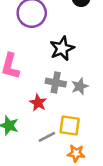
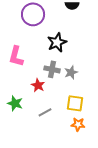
yellow square: (70, 125) -> (75, 103), moved
orange star: (76, 153) -> (78, 124), moved

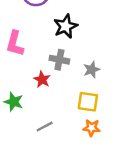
gray star: (71, 72) -> (92, 70), moved
gray line: (45, 112) -> (45, 127), moved

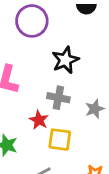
yellow square: (88, 102) -> (60, 140), moved

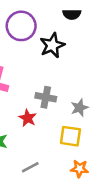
black star: (65, 60) -> (52, 45), moved
yellow square: (60, 140) -> (70, 136), moved

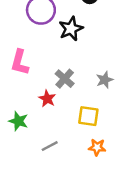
gray cross: (46, 97) -> (65, 79), turned 30
gray star: (80, 108) -> (105, 80), moved

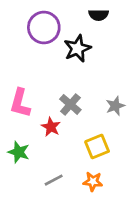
pink L-shape: (20, 62) -> (20, 103), moved
yellow square: (88, 116) -> (97, 146), turned -30
orange star: (97, 147) -> (93, 181), moved

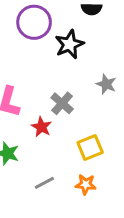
gray star: (115, 106) -> (106, 84), moved, turned -30

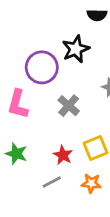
purple circle: (34, 22) -> (42, 67), moved
red star: (41, 127) -> (63, 155), moved

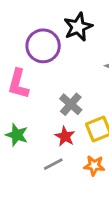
gray cross: (69, 106) -> (71, 104), moved

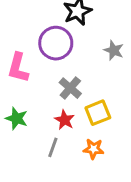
purple circle: (43, 46) -> (56, 43), moved
gray line: (53, 164) -> (53, 147), turned -42

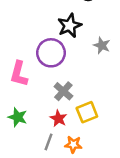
gray star: (114, 50) -> (102, 45), moved
orange star: (93, 149) -> (73, 144), moved

